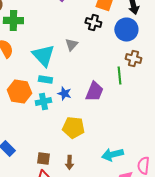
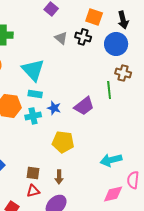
gray triangle: (71, 44) -> (61, 38), moved, turned -32
purple trapezoid: (94, 92) -> (84, 106), turned 30
cyan arrow: (112, 154) -> (111, 160), moved

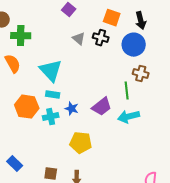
cyan arrow: (111, 160) -> (129, 117), moved

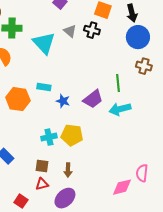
blue circle: (134, 45) -> (138, 37), moved
cyan triangle: (51, 71) -> (44, 43), moved
brown cross: (141, 74) -> (144, 66), moved
cyan cross: (51, 117) -> (49, 137), moved

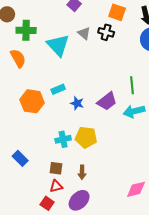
cyan rectangle: (44, 87) -> (58, 89), turned -32
red square: (21, 201) -> (47, 203), moved

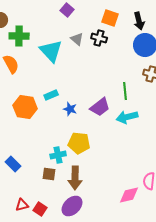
cyan cross: (63, 139) -> (58, 155), moved
brown arrow: (82, 172) -> (75, 178), size x1.6
red triangle: (56, 186) -> (22, 205), moved

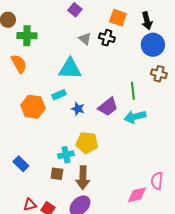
cyan triangle: (51, 51) -> (70, 69), moved, turned -45

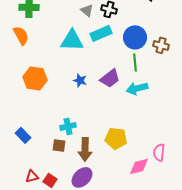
blue circle: (153, 45) -> (135, 37), moved
cyan rectangle: (59, 95) -> (101, 33), moved, size x1.5
yellow pentagon: (87, 143) -> (116, 138), moved

